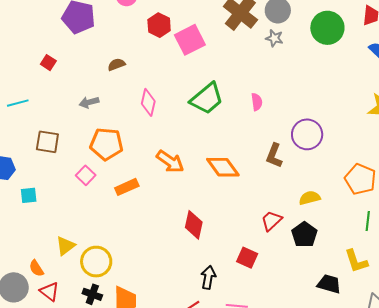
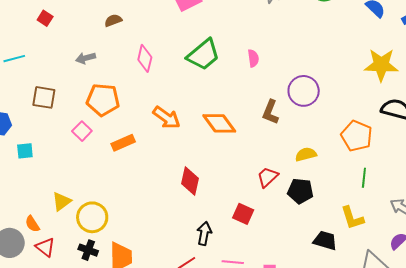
black pentagon: (304, 235) -> (300, 191), turned -30

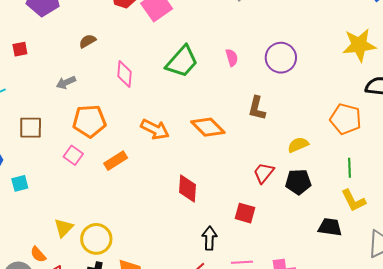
red square: (45, 18) -> (20, 49), turned -35
purple circle: (304, 91) -> (281, 58), moved
green line: (364, 178) -> (350, 168), moved

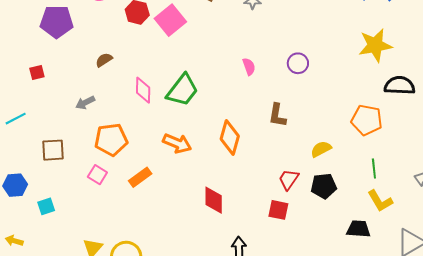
purple circle: (281, 58) -> (298, 63), size x0.7
green trapezoid: (182, 62) -> (182, 90), moved
orange diamond: (208, 127) -> (230, 138), turned 64
red square: (245, 213) -> (278, 210), moved

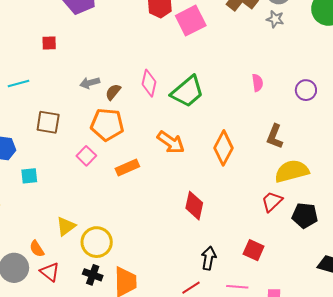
brown semicircle: (104, 60) -> (113, 92), moved, turned -30
yellow semicircle: (321, 149) -> (292, 171), moved, size x1.6
red square: (278, 210) -> (254, 250), moved

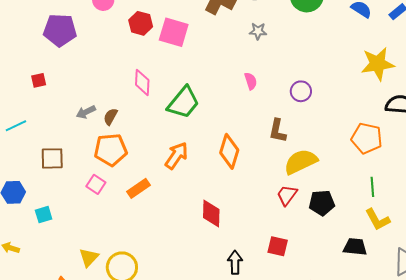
gray star: (275, 19) -> (258, 31), moved
pink square: (191, 21) -> (174, 32), turned -36
pink diamond: (149, 83) -> (142, 82), moved
purple circle: (306, 90) -> (301, 91), moved
orange arrow: (171, 142) -> (176, 156), turned -80

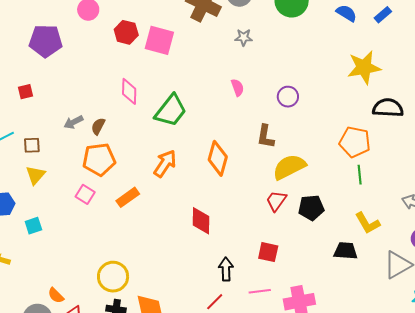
brown square: (52, 158) -> (32, 145), moved, size x0.7
green line: (372, 187) -> (360, 175), moved
yellow triangle: (89, 257) -> (35, 175), moved

